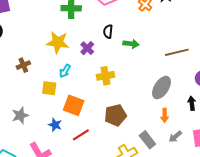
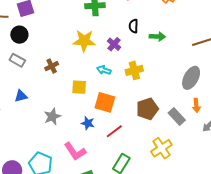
cyan arrow: (65, 71) -> (104, 70), moved, turned 80
gray rectangle: (147, 140) -> (177, 116), moved

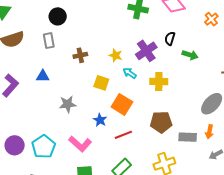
yellow star: (84, 41) -> (116, 55), moved, size x0.6
purple cross: (114, 44) -> (146, 51), size x1.5
gray rectangle: (17, 60) -> (49, 41), turned 35
gray rectangle: (177, 116) -> (188, 137), turned -60
pink L-shape: (75, 151) -> (80, 144), turned -30

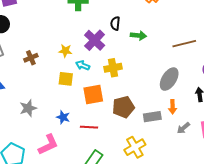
yellow square: (101, 83) -> (66, 79), moved
orange square: (122, 104) -> (93, 95), moved, turned -30
red line: (123, 135) -> (89, 127), turned 36
pink L-shape: (80, 144) -> (48, 145), turned -55

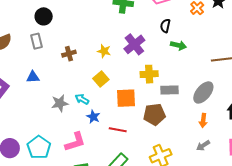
black semicircle: (115, 23) -> (165, 26), moved
cyan arrow: (83, 65) -> (82, 99), moved
yellow square: (66, 79) -> (101, 79), turned 35
gray rectangle: (152, 117) -> (169, 90), moved
gray arrow: (183, 128) -> (203, 146), moved

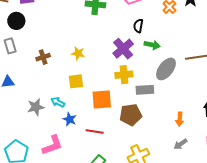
purple cross: (134, 44) -> (123, 49), moved
yellow square: (101, 79) -> (76, 81), turned 35
gray ellipse: (203, 92) -> (166, 69), moved

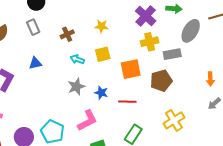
cyan arrow: (58, 102) -> (77, 59), moved
gray star: (36, 107) -> (76, 87), moved

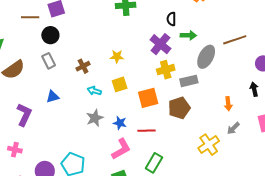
pink L-shape: (87, 120) -> (121, 149), moved
yellow cross: (174, 120) -> (209, 145), moved

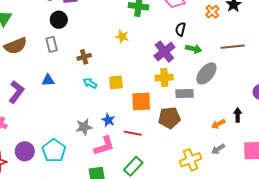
brown line: (235, 40) -> (233, 47), moved
yellow star: (117, 56) -> (122, 37), moved
black arrow: (254, 89) -> (238, 115), moved
orange arrow: (228, 104) -> (218, 124), turned 56
gray star: (95, 118) -> (84, 127), moved

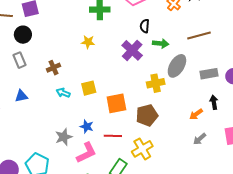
yellow cross: (164, 78) -> (156, 83), moved
gray rectangle: (185, 93) -> (209, 74), moved
yellow cross: (191, 160) -> (142, 149), moved

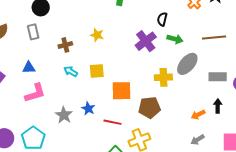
yellow star: (88, 42) -> (97, 35), moved
gray star: (64, 137) -> (64, 115), turned -30
pink L-shape: (86, 153) -> (35, 93), moved

